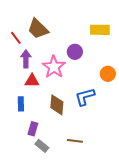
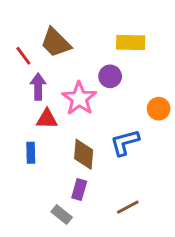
yellow rectangle: (100, 30) -> (131, 43), moved
purple rectangle: (33, 129) -> (79, 190), moved
brown line: (75, 141) -> (128, 207), moved, turned -35

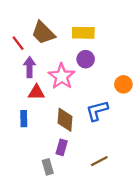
yellow rectangle: (131, 43) -> (83, 33), moved
gray rectangle: (62, 215) -> (48, 167), turned 35

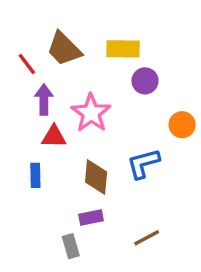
purple circle: (86, 59) -> (145, 81), moved
purple rectangle: (62, 147) -> (91, 218), turned 63

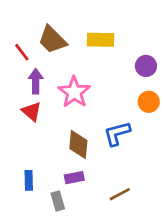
purple circle: (145, 81) -> (146, 66), moved
red triangle: (54, 137) -> (32, 111), moved, turned 40
blue rectangle: (35, 175) -> (29, 180), moved

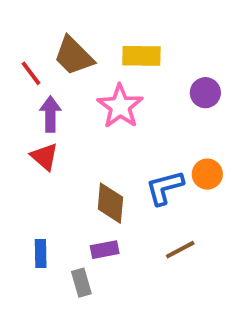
pink star: (74, 92) -> (120, 106), moved
orange circle: (149, 102) -> (207, 174), moved
brown line: (120, 194) -> (180, 250), moved

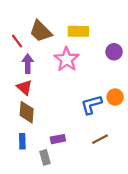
brown diamond: (110, 203) -> (27, 112), moved

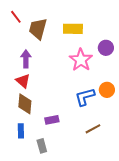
brown trapezoid: (41, 31) -> (38, 29), turned 60
red line: (17, 41) -> (16, 17), moved
pink star: (67, 59) -> (81, 60), moved
purple rectangle: (58, 139) -> (52, 120), moved

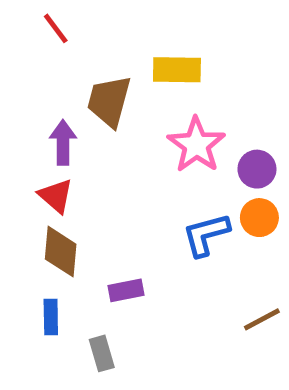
red line: (16, 17) -> (56, 28), moved
brown trapezoid: (38, 29) -> (109, 101), moved
purple circle: (106, 48) -> (257, 169), moved
brown line: (93, 129) -> (262, 319), moved

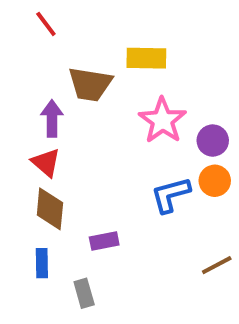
brown trapezoid: (109, 101) -> (90, 84), turned -96

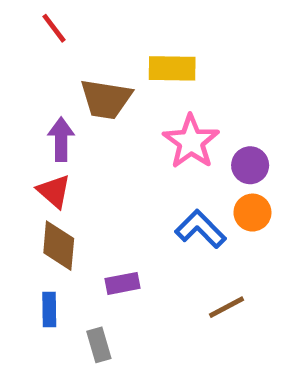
blue L-shape: (171, 195) -> (200, 229), turned 60
brown line: (217, 265) -> (226, 307), moved

